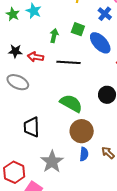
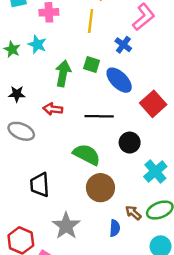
green arrow: (54, 36) -> (63, 73), size x1.5
red arrow: (35, 57) -> (53, 109), moved
black line: (68, 62) -> (99, 116), moved
blue semicircle: (84, 154) -> (115, 228), moved

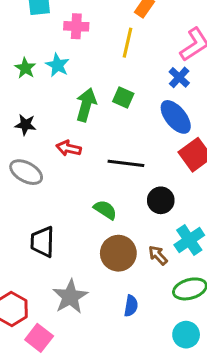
blue cross: (123, 45) -> (179, 77), moved
blue ellipse: (119, 80) -> (176, 117), moved
green semicircle: (87, 154) -> (105, 210), size x0.7
brown arrow: (133, 213) -> (158, 255), moved

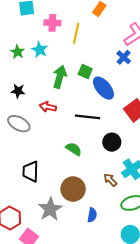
yellow line: (127, 43) -> (76, 33), moved
blue ellipse: (176, 117) -> (103, 88), moved
brown circle: (118, 253) -> (73, 189), moved

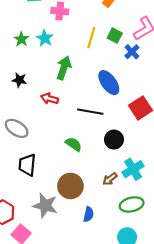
yellow line: (76, 33) -> (91, 38), moved
green square: (85, 72) -> (115, 36), moved
gray ellipse: (19, 124) -> (17, 128), moved
brown arrow: (110, 180) -> (110, 179), turned -88
gray star: (50, 209) -> (45, 205), turned -30

